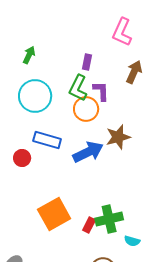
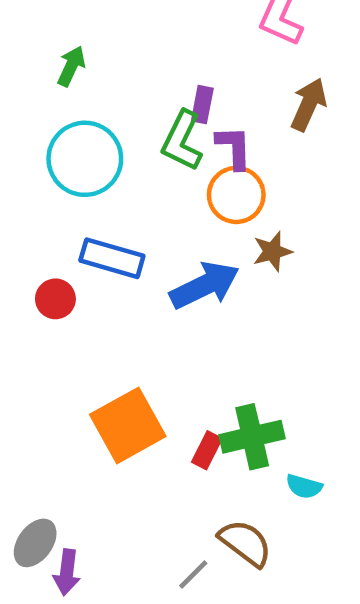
purple rectangle: (87, 62) -> (202, 105), moved
orange circle: (86, 109) -> (236, 195), moved
brown star: (118, 137) -> (272, 251), size x0.7

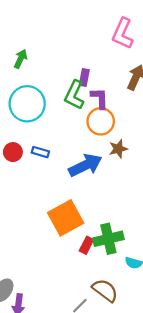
blue rectangle: (112, 258) -> (40, 152), size x0.6
red circle: (55, 299) -> (13, 152), moved
orange square: (128, 425) -> (66, 218), moved

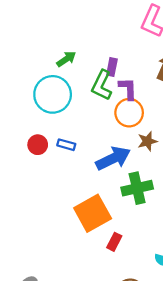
green arrow: (21, 59) -> (66, 59), moved, turned 30
green cross: (108, 239) -> (137, 188), moved

